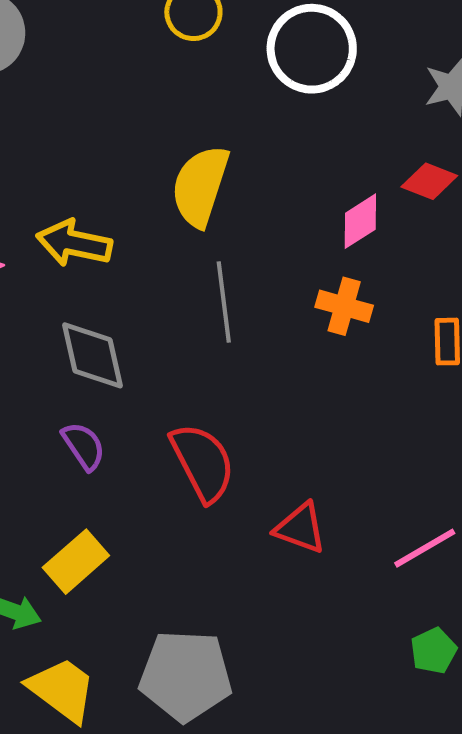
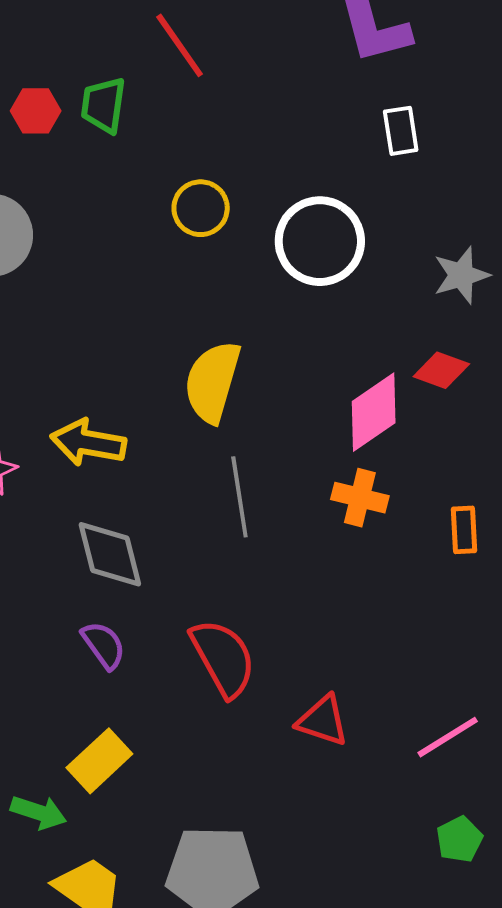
pink diamond: (360, 221) -> (374, 412), size x1.4

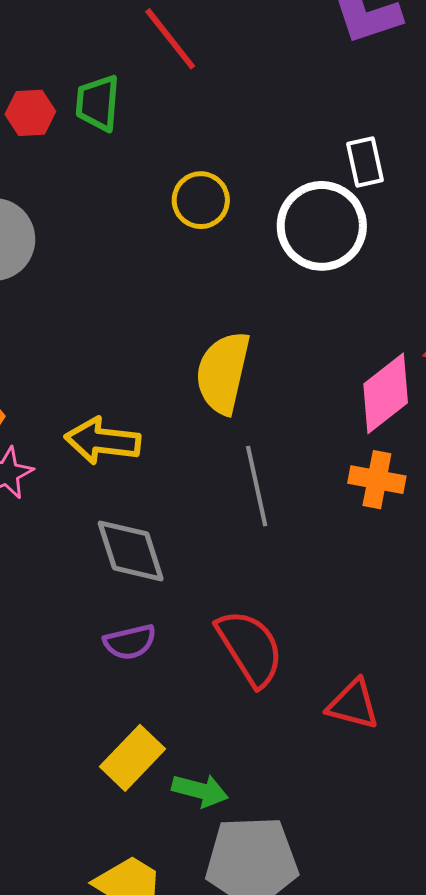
white rectangle: (401, 131) -> (365, 162), moved
purple semicircle: (104, 645) -> (130, 642), turned 116
green arrow: (39, 812) -> (200, 790), moved

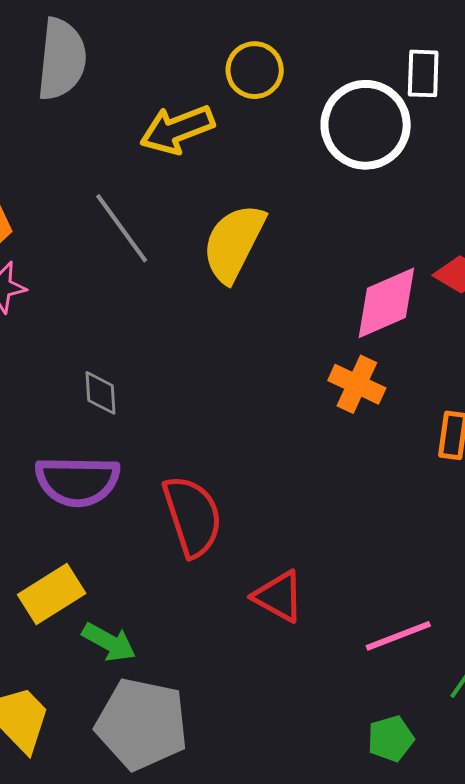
yellow arrow: (103, 441) -> (177, 129), moved, turned -42
gray line: (257, 486) -> (122, 228), moved, turned -38
gray diamond: (131, 551) -> (101, 393), size x0.6
purple semicircle: (130, 642) -> (77, 481), size x1.6

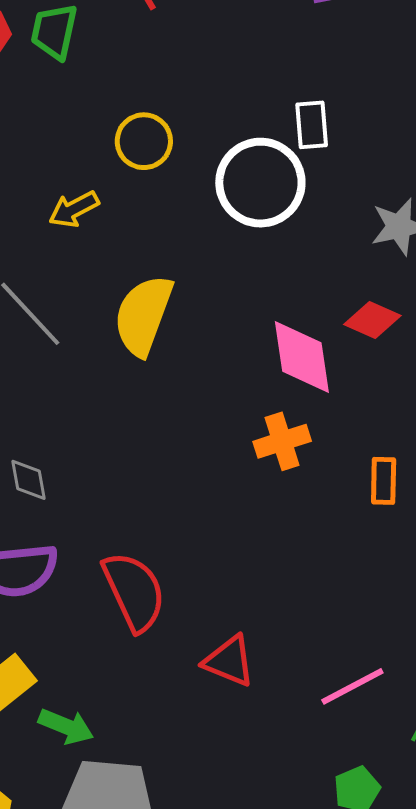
yellow arrow: (177, 129) -> (74, 209), size x0.7
pink diamond: (386, 303) -> (302, 357), turned -68
orange cross: (357, 384) -> (282, 441), turned -36

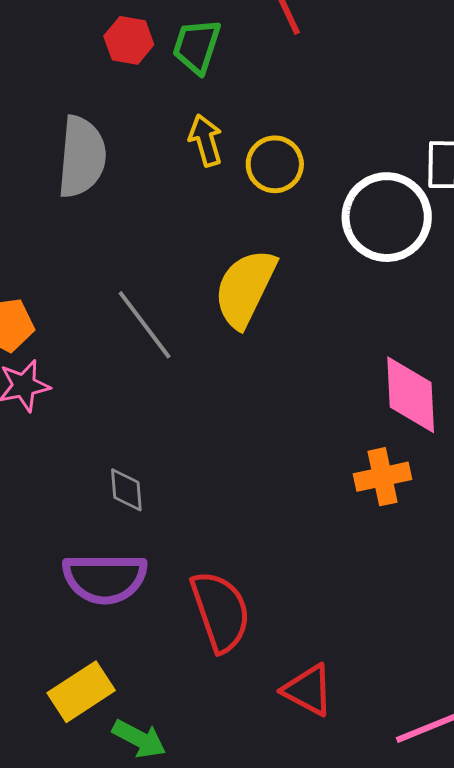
yellow arrow: (74, 209) -> (206, 140), moved, turned 96
yellow semicircle: (143, 315) -> (245, 288), moved

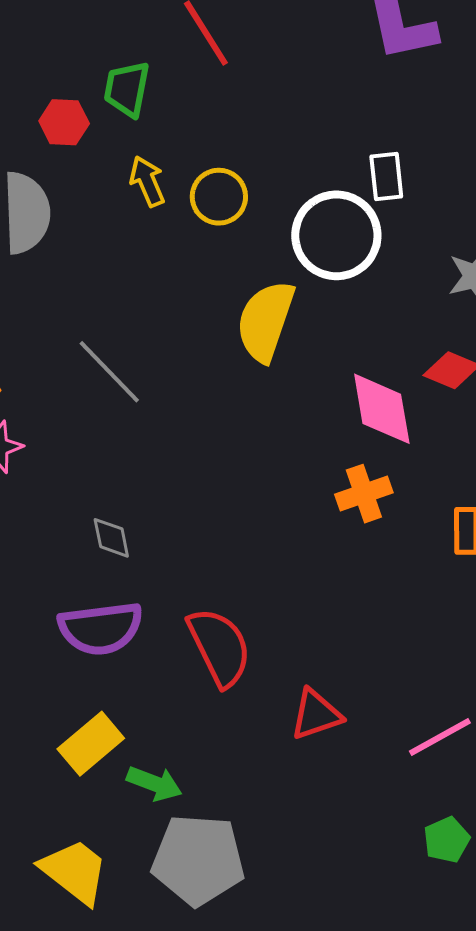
red hexagon: (129, 40) -> (64, 122), moved
yellow semicircle: (245, 288) -> (265, 321), moved
red triangle: (308, 690) -> (316, 714), turned -40

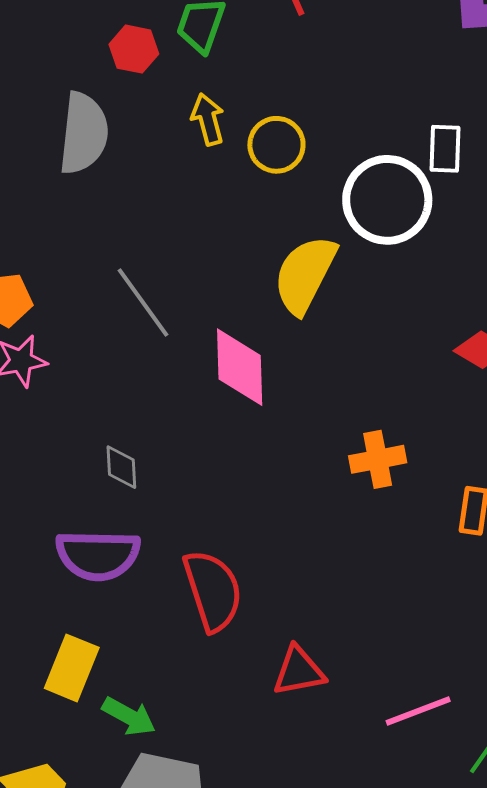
pink diamond: (382, 409) -> (240, 367), moved
yellow rectangle: (91, 744) -> (72, 668), turned -36

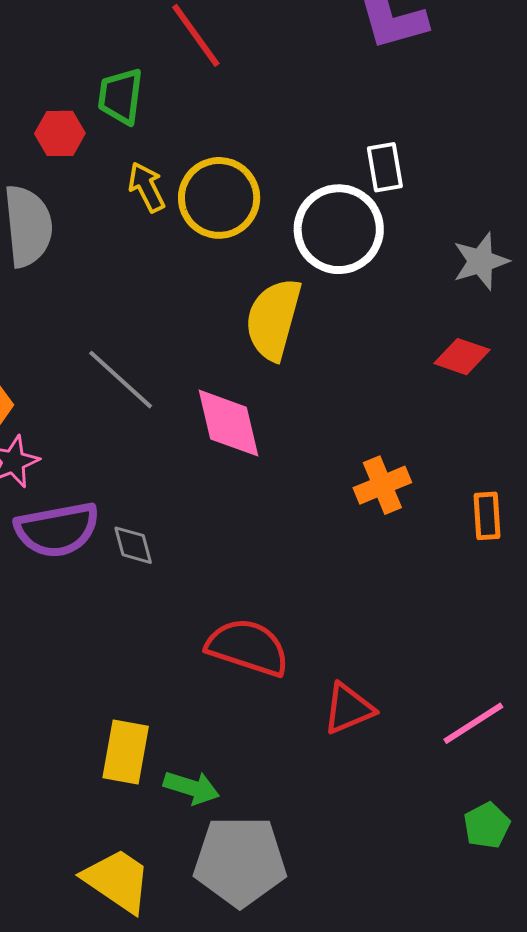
yellow circle: (276, 145) -> (219, 198), size x1.4
purple semicircle: (98, 555) -> (57, 530), moved
red semicircle: (213, 591) -> (248, 647), turned -42

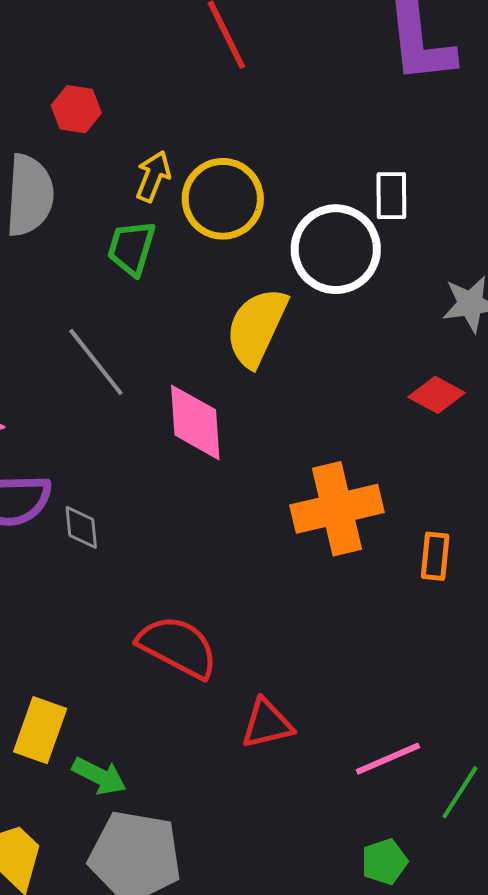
green trapezoid: (120, 96) -> (131, 248), moved
yellow arrow: (147, 187) -> (153, 176), turned 39
orange cross: (382, 485) -> (337, 509), size x1.6

